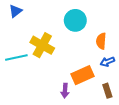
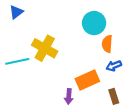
cyan circle: (75, 20) -> (94, 23), moved

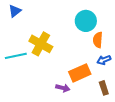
purple arrow: (69, 96) -> (63, 88), turned -80

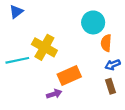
orange rectangle: (80, 73) -> (69, 75), moved
purple arrow: (63, 88) -> (54, 94), moved, turned -32
brown rectangle: (104, 88) -> (110, 86), moved

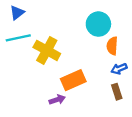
cyan line: (17, 60) -> (18, 38), moved

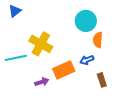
cyan line: (18, 38) -> (16, 58), moved
blue arrow: (119, 69) -> (87, 60), moved
purple arrow: (57, 100) -> (42, 82), moved

